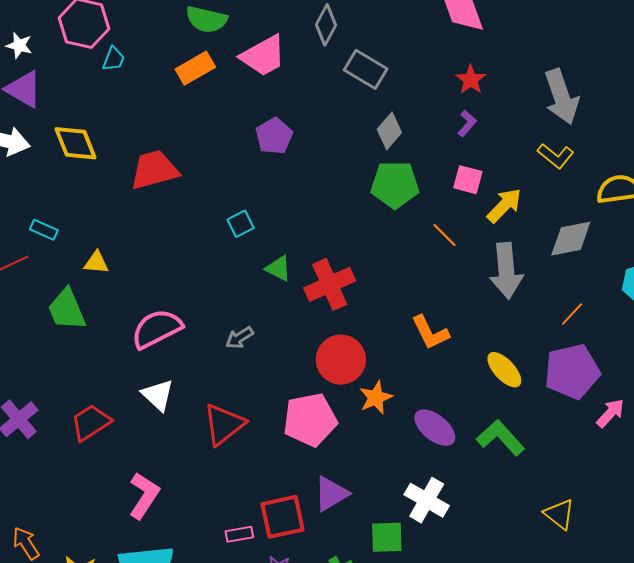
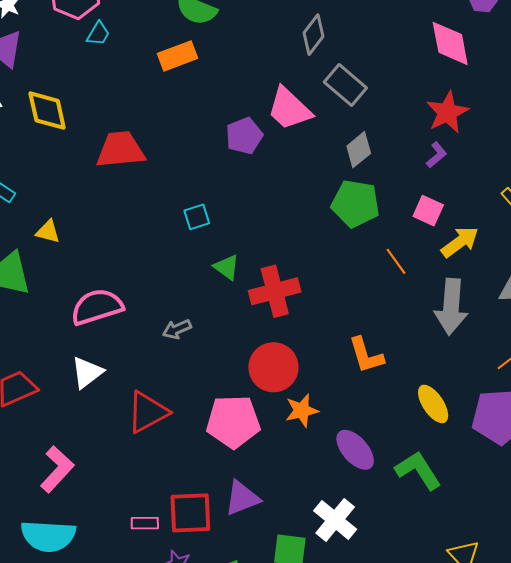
pink trapezoid: (263, 56) -> (289, 109), moved, turned 63
red star: (471, 80) -> (447, 112), size x1.4
white triangle: (158, 395) -> (87, 372), turned 30

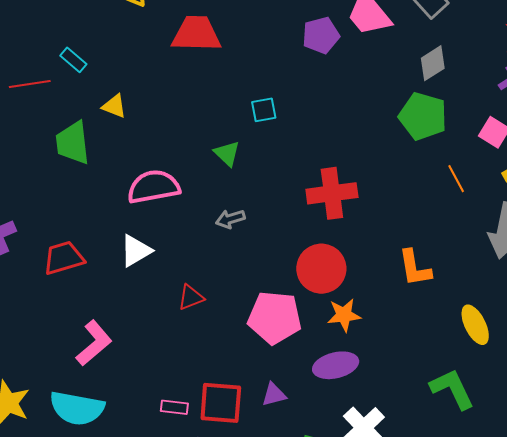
green triangle: (227, 267) -> (227, 153), moved
red triangle: (148, 412) -> (191, 297), size x0.6
purple ellipse: (355, 450) -> (336, 365), moved, turned -69
purple triangle: (242, 498) -> (274, 395), size x0.7

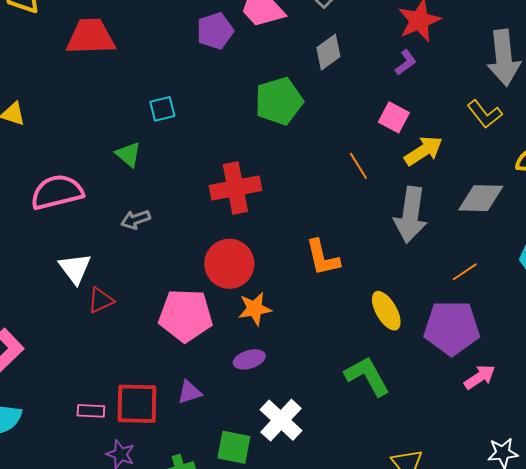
green pentagon: (423, 116) -> (279, 101), moved, turned -30
white triangle: (136, 251) -> (75, 268), moved, turned -33
purple ellipse: (336, 365) -> (249, 359), size x0.7

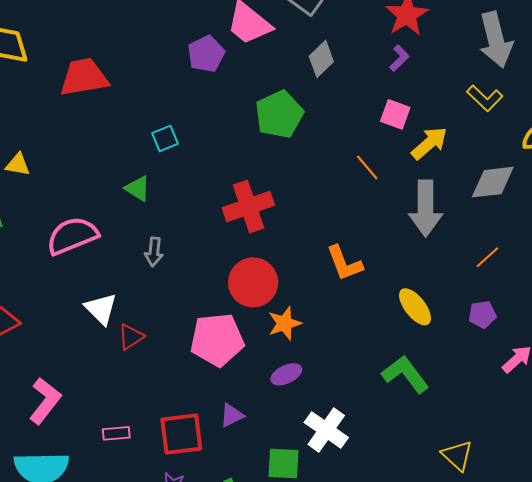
gray arrow: (135, 220) -> (154, 252), turned -56
purple pentagon: (452, 328) -> (482, 314), size x0.5
pink rectangle: (91, 411) -> (116, 433), moved

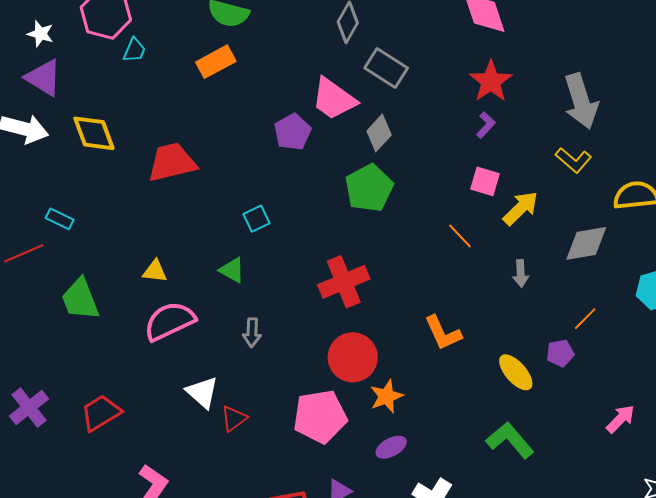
gray diamond: (321, 59) -> (379, 133), moved
yellow triangle: (18, 165) -> (155, 271), moved
gray arrow: (426, 208) -> (521, 273), size x0.5
purple pentagon: (482, 314) -> (560, 353), moved

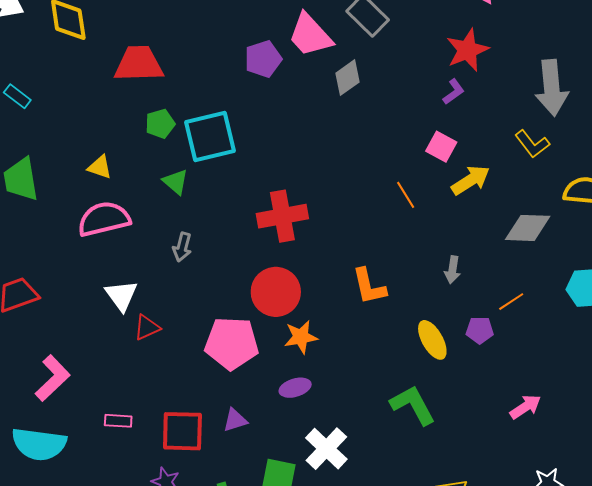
green pentagon: (369, 188) -> (160, 124), moved, size x0.6
cyan square: (256, 219) -> (210, 136), size x2.0
gray arrow: (521, 273) -> (452, 270), moved

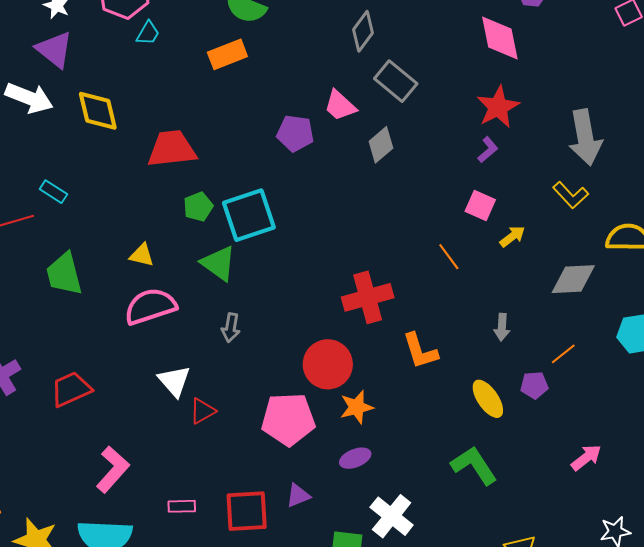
pink trapezoid: (310, 35) -> (340, 106), size x0.7
purple pentagon: (263, 59) -> (295, 133), turned 30
yellow arrow: (471, 180) -> (512, 236), size x0.7
green triangle: (176, 182) -> (219, 263), size x1.4
red cross: (282, 216) -> (368, 297), moved

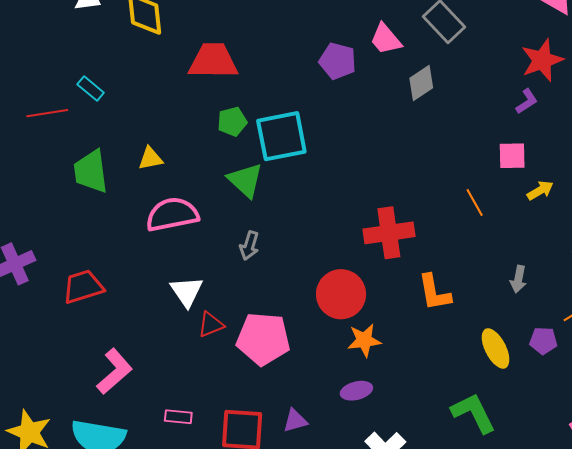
pink square: (480, 206) -> (512, 156), turned -32
yellow triangle: (142, 255) -> (151, 158), moved, turned -32
pink pentagon: (288, 419) -> (263, 339), moved

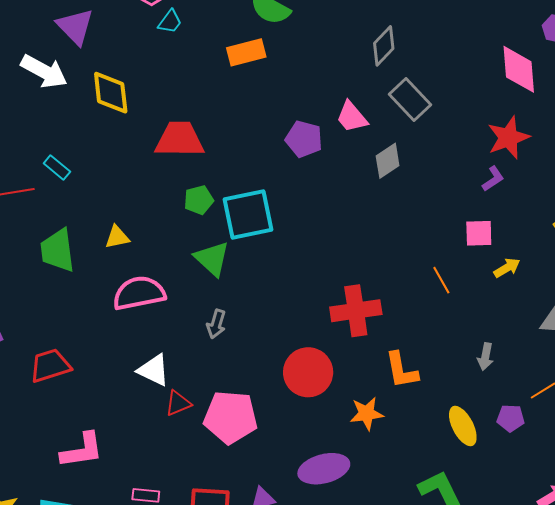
white triangle: (187, 292) -> (154, 370), turned -30
orange star: (364, 340) -> (367, 413), moved
pink L-shape: (115, 371) -> (82, 450), turned 33
purple ellipse: (356, 391) -> (324, 469), size x1.6

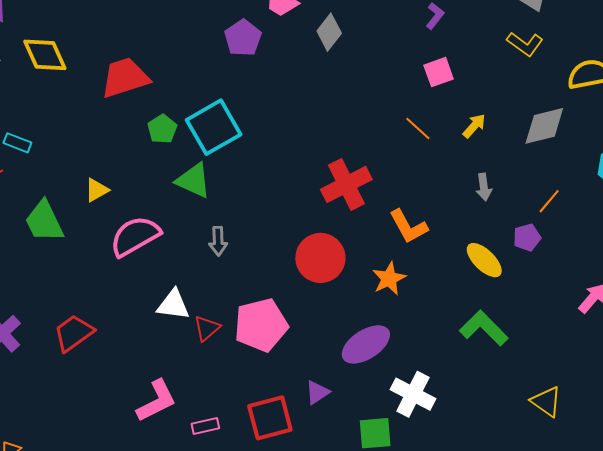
purple pentagon: (304, 139) -> (243, 38), turned -30
yellow arrow: (507, 268) -> (474, 126), moved
pink L-shape: (82, 450) -> (156, 401), moved

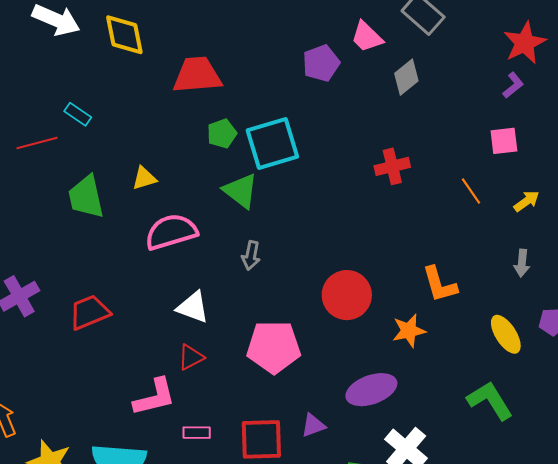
red cross: (346, 184) -> (392, 166), moved, size x0.7
red triangle: (207, 328) -> (191, 357), moved

